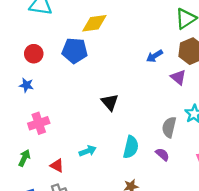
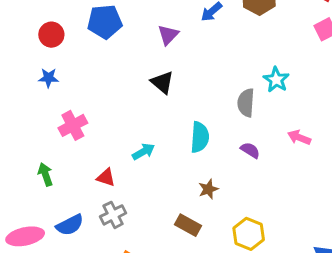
purple triangle: (178, 77) -> (168, 35), moved, turned 42
purple semicircle: (162, 154) -> (250, 150), moved
green arrow: (24, 158) -> (45, 174), moved, turned -35

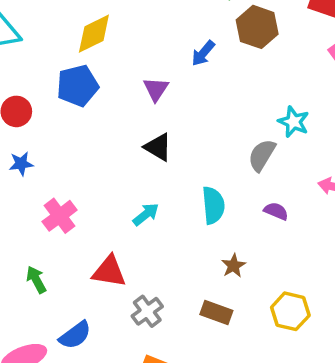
gray semicircle: (246, 103) -> (262, 155), turned 36
cyan arrow: (143, 152) -> (146, 214), moved
red triangle: (106, 177) -> (109, 271), size x1.5
gray cross: (113, 215) -> (147, 311), moved

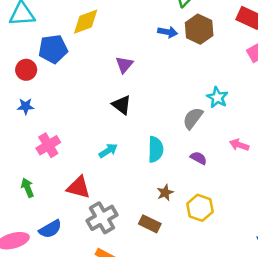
blue arrow: (203, 53) -> (168, 32), moved, turned -126
blue pentagon: (78, 86) -> (53, 49), moved
gray cross: (147, 311) -> (102, 218), size x1.4
yellow hexagon: (290, 311) -> (200, 208), moved

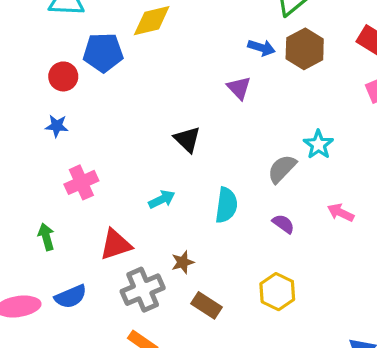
purple triangle: (124, 65) -> (239, 88), moved, turned -30
red triangle: (79, 187) -> (116, 245), turned -40
brown star: (165, 193) -> (183, 262), moved

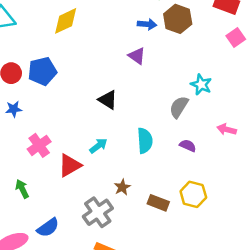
blue pentagon: (103, 52) -> (42, 71), moved
red triangle: (116, 245) -> (70, 165), moved
brown rectangle: (207, 305) -> (158, 203), moved

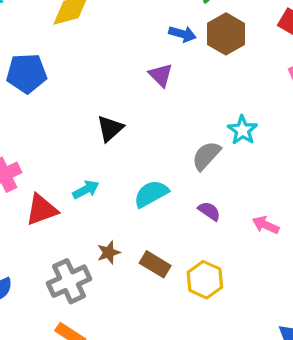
black triangle: (108, 100) -> (110, 128), turned 36
pink arrow: (227, 129) -> (266, 225), moved
cyan semicircle: (145, 141) -> (151, 194), turned -125
brown rectangle: (158, 203) -> (155, 264), moved

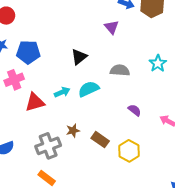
blue pentagon: (27, 73) -> (28, 52), moved
gray semicircle: (206, 156) -> (120, 70), moved, turned 48
cyan semicircle: (151, 194) -> (89, 89), moved

